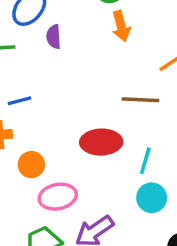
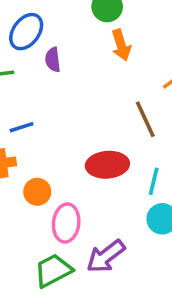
brown line: (140, 100) -> (145, 119), turned 66
pink ellipse: (58, 197) -> (66, 223), turned -69

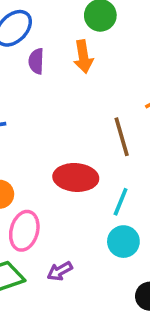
orange arrow: (121, 45) -> (83, 57), moved
purple arrow: (106, 256) -> (60, 271), size x0.6

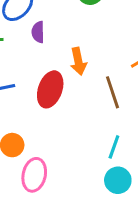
orange arrow: (83, 57) -> (78, 61), moved
red ellipse: (76, 177) -> (50, 89), moved, turned -72

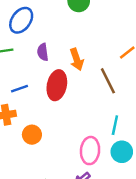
purple semicircle: (38, 32) -> (43, 52), moved
pink ellipse: (34, 175) -> (90, 151), moved

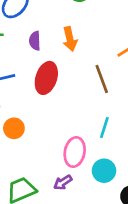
orange arrow: (77, 59) -> (70, 39), moved
cyan circle: (122, 152) -> (104, 171), moved

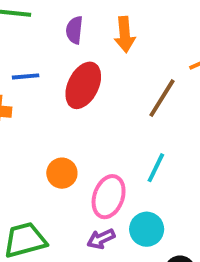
brown line: (102, 79) -> (162, 98), turned 44
orange circle: (14, 128) -> (62, 173), moved
purple arrow: (63, 182) -> (101, 239), moved

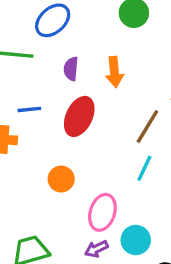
cyan line: (156, 168) -> (144, 168), moved
orange circle: (62, 173) -> (61, 179), moved

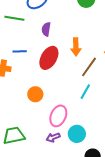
orange arrow: (114, 72) -> (76, 47), moved

